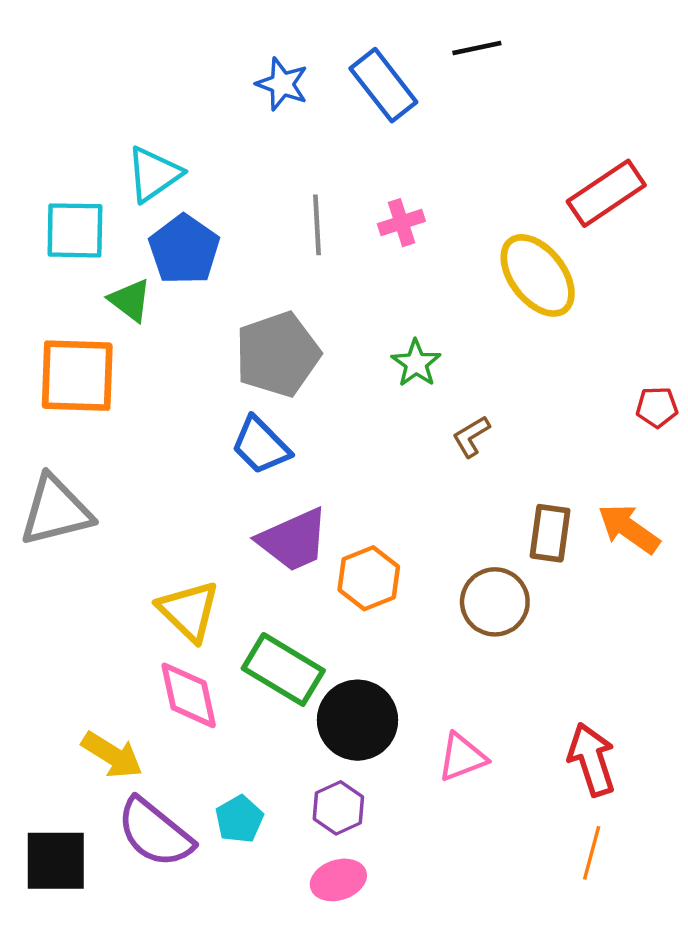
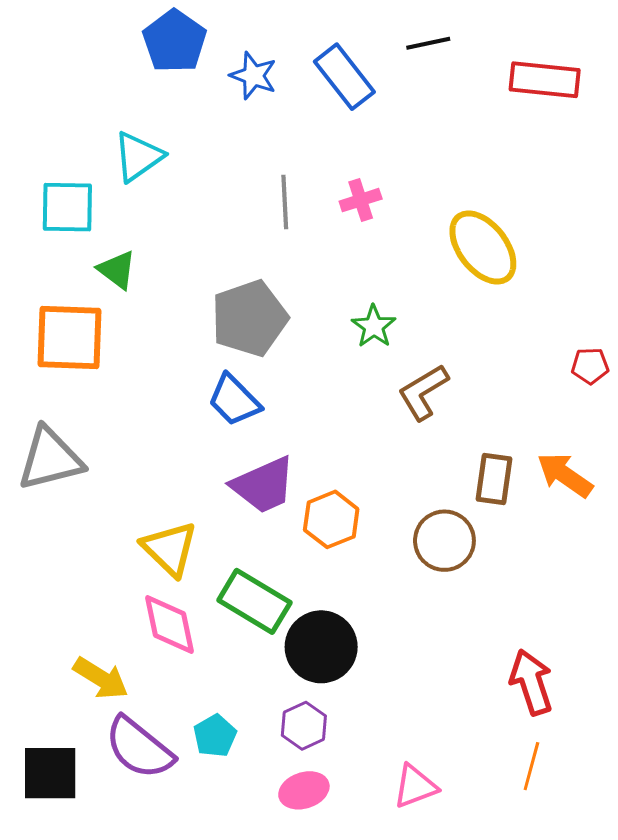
red rectangle: (606, 193) -> (545, 80), moved, turned 40
blue pentagon: (184, 250) -> (175, 41), moved
brown L-shape: (471, 436) -> (423, 392), size x1.5
pink triangle: (462, 757) -> (415, 786), moved

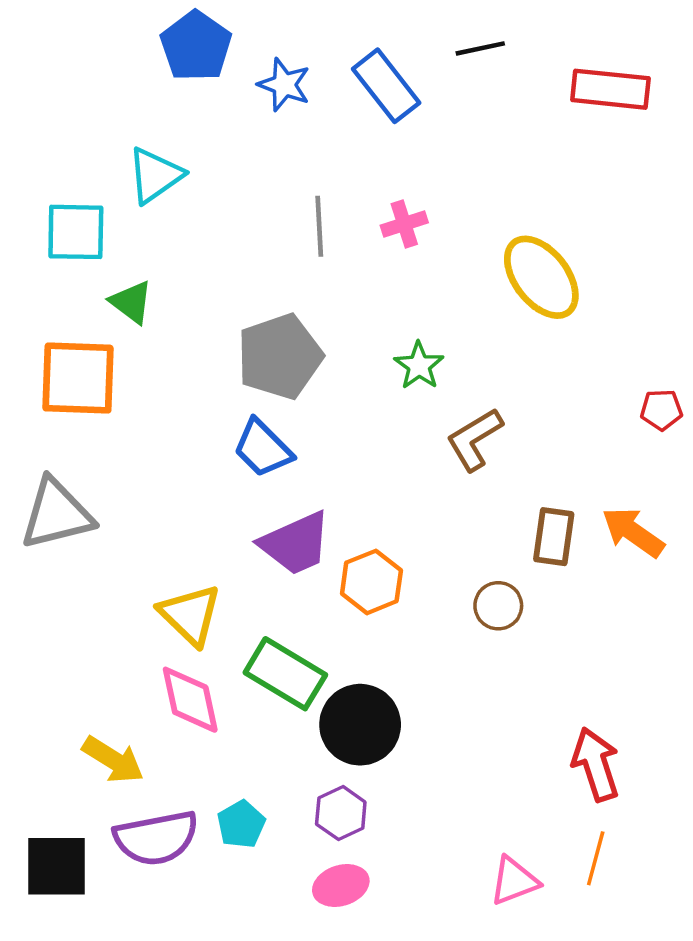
brown circle: (444, 541) -> (498, 606), size x0.7
purple semicircle: (139, 748) -> (156, 838), turned -50
pink triangle: (415, 786) -> (514, 881), moved

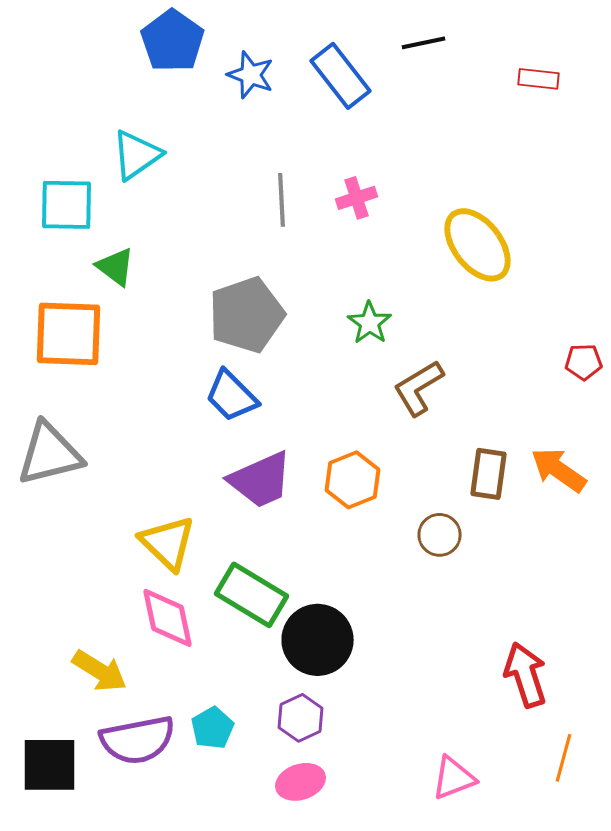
red rectangle: (610, 89) -> (538, 79), size x0.6
orange hexagon: (371, 582) -> (352, 480), moved
orange line: (596, 858) -> (564, 758), moved

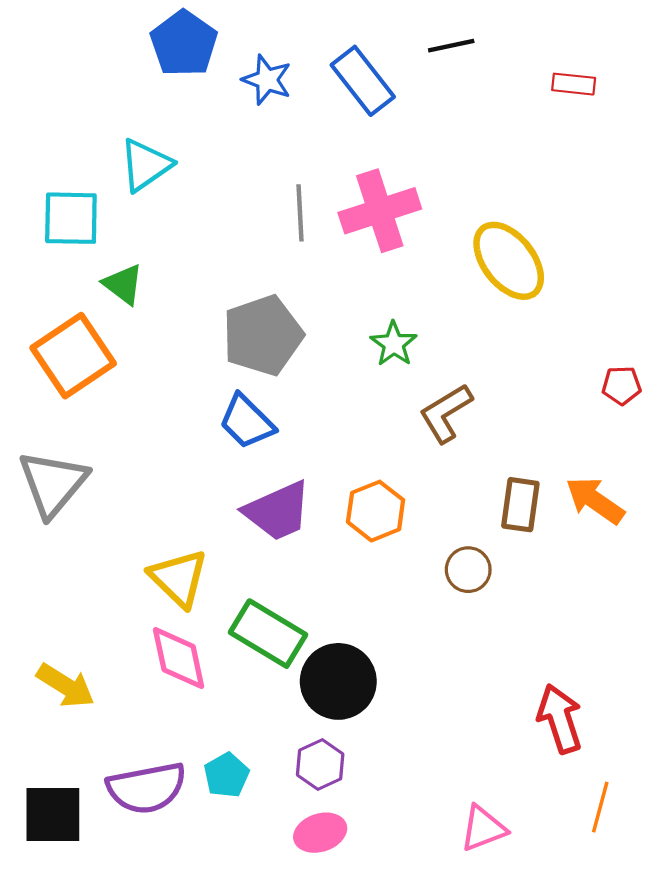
pink cross: (356, 198) -> (380, 211), size x1.8
orange square: (68, 334) -> (73, 356), turned -36
gray triangle: (50, 454) -> (53, 483), turned -36
yellow arrow: (100, 671) -> (66, 686), moved

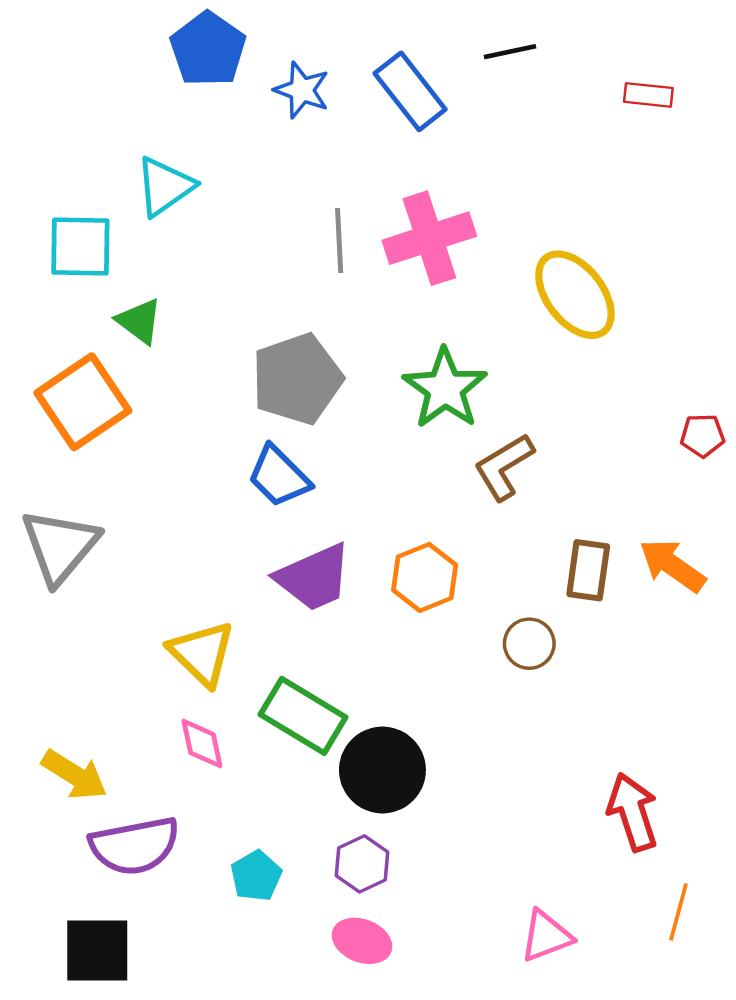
green star: (394, 344) -> (445, 389), size x1.6
pink diamond: (179, 658) -> (202, 744), size x0.7
purple semicircle: (147, 788) -> (135, 846), moved
black square: (53, 815) -> (97, 950), moved
pink ellipse: (320, 833) -> (362, 941), turned 39

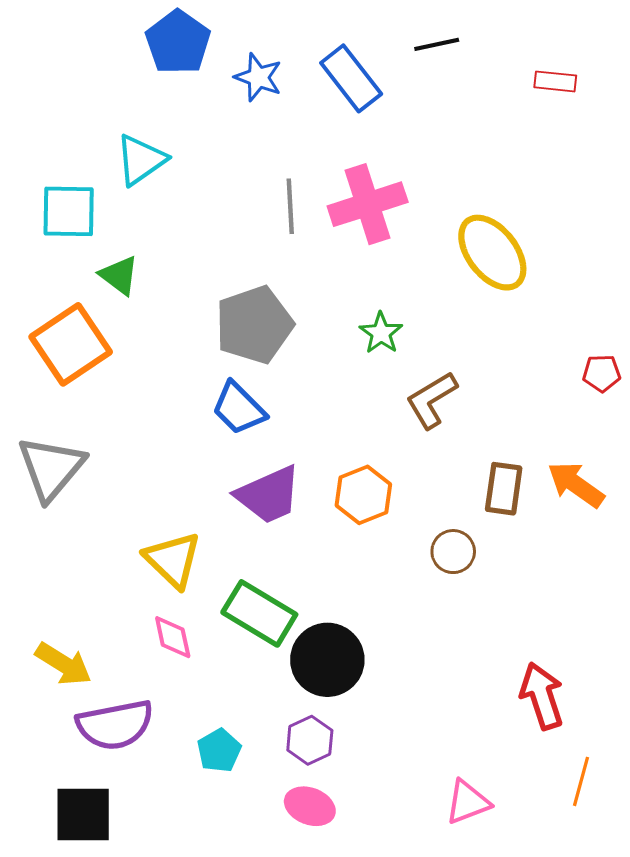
green star: (445, 389) -> (381, 333), size x0.6

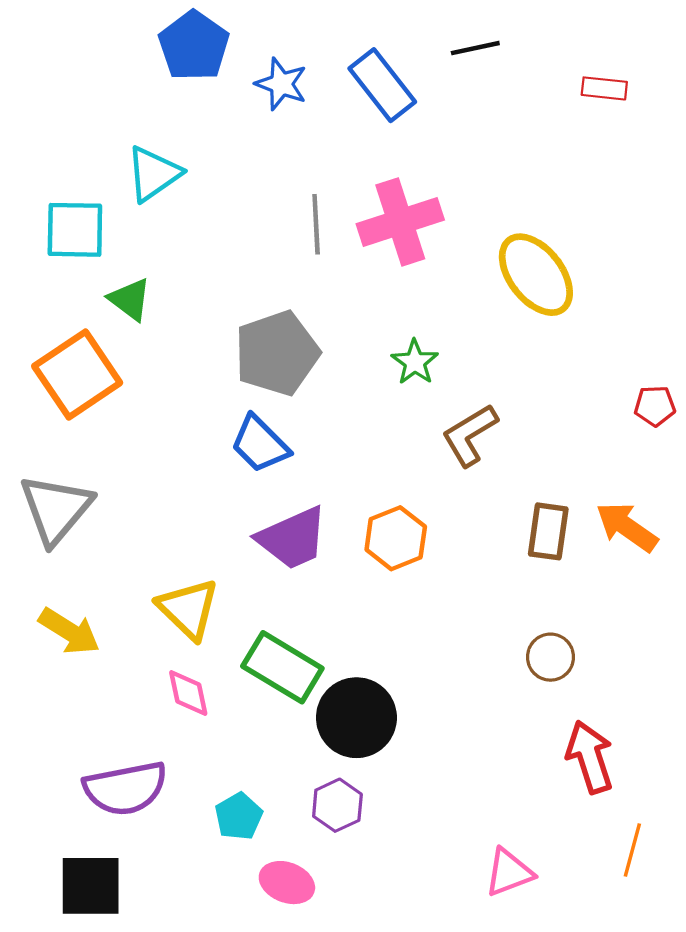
brown circle: (453, 552) -> (550, 657), moved
yellow arrow: (63, 664) -> (69, 631), moved
pink ellipse: (310, 806) -> (287, 883), moved

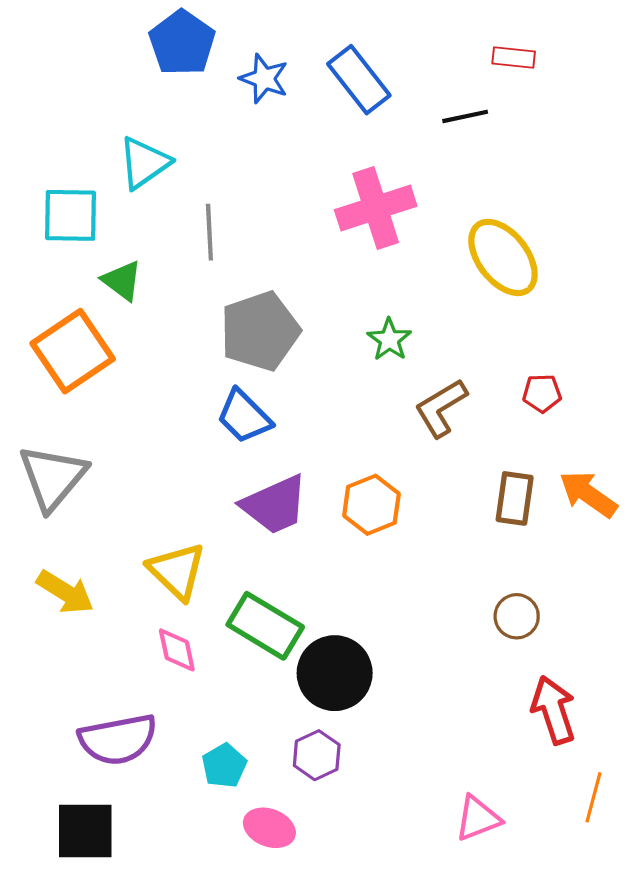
black line: (475, 48) -> (465, 116), moved
red rectangle: (604, 88) -> (514, 58), moved
gray line: (316, 224) -> (209, 232), moved
red pentagon: (655, 406) -> (542, 393), moved

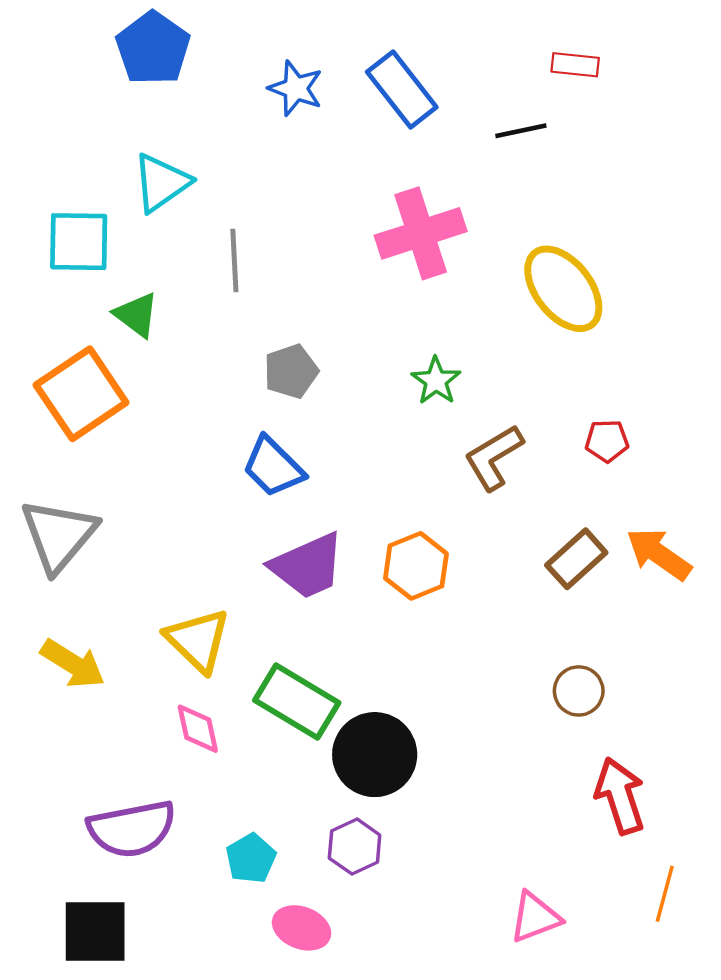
blue pentagon: (182, 43) -> (153, 48), moved
gray pentagon: (260, 331) -> (291, 371), size x0.6
brown rectangle: (515, 498) -> (576, 559), turned 40

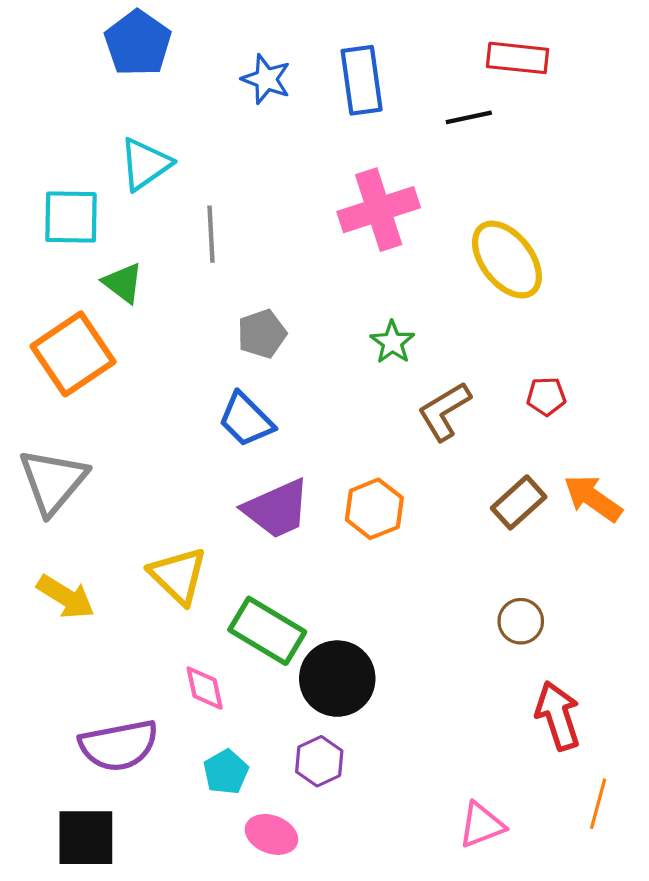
red rectangle: (575, 65) -> (518, 58), size x1.4
blue rectangle: (402, 90) -> (362, 80), turned 30
pink diamond: (198, 729) -> (205, 688), moved

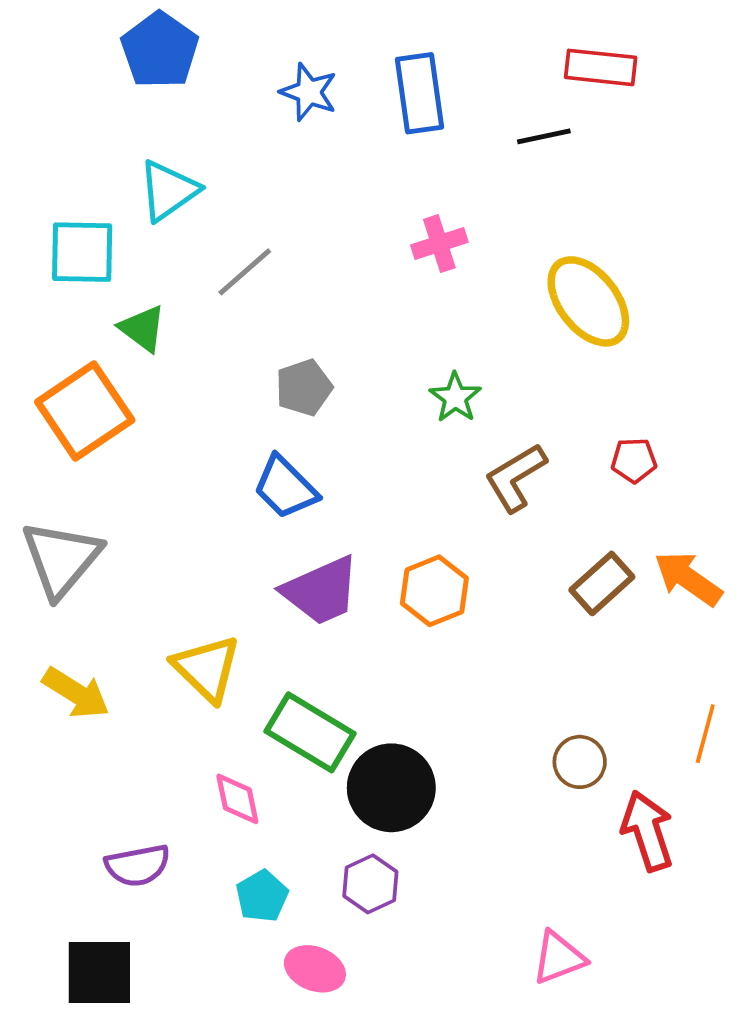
pink cross: (379, 210) -> (439, 244), size x0.6
gray line: (211, 234) -> (245, 272), turned 52
brown circle: (521, 621) -> (580, 762), moved
purple semicircle: (119, 745) -> (138, 865), size x0.7
orange line: (598, 804) -> (705, 734), moved

